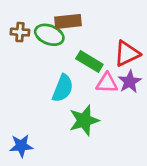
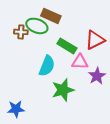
brown rectangle: (68, 21) -> (51, 16), turned 30
brown cross: (20, 32) -> (21, 32), moved
purple star: (130, 82) -> (97, 76), moved

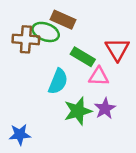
brown cross: (21, 32) -> (26, 39), size x1.5
red triangle: (95, 40) -> (117, 49), turned -35
purple star: (97, 76) -> (105, 109), moved

